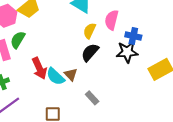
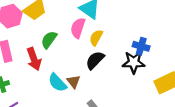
pink semicircle: (112, 20) -> (78, 28), moved
green semicircle: (18, 40) -> (49, 40), moved
red arrow: (39, 68) -> (34, 59), moved

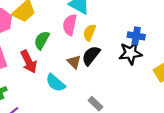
brown triangle: (74, 82) -> (74, 62), moved

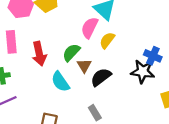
green semicircle: (42, 40) -> (71, 52), moved
black semicircle: (91, 56) -> (101, 77), moved

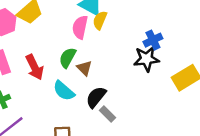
yellow semicircle: (107, 40) -> (100, 20), moved
blue cross: (153, 56) -> (153, 40), turned -36
black semicircle: (101, 77) -> (96, 97), moved

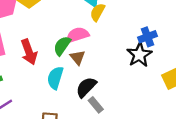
pink semicircle: (80, 27) -> (77, 35), moved, turned 55
black star: (146, 59) -> (139, 55), turned -30
cyan semicircle: (64, 91) -> (55, 78), turned 60

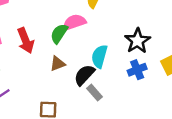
blue cross: (148, 37) -> (137, 70), moved
brown triangle: (78, 57) -> (58, 64), moved, turned 49
cyan semicircle: (55, 78) -> (99, 56), moved

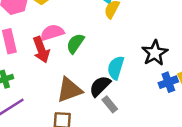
pink semicircle: (74, 22) -> (52, 33), moved
brown triangle: (58, 64) -> (69, 90), moved, size x1.6
blue cross: (137, 70) -> (168, 82), moved

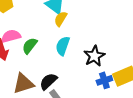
cyan semicircle: (116, 68) -> (63, 46), moved

